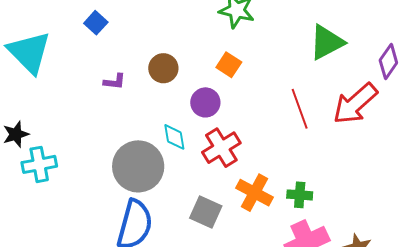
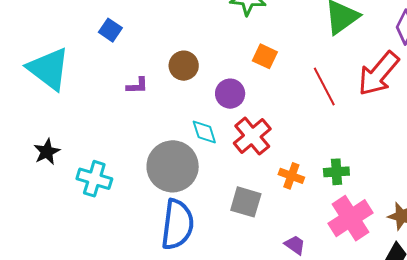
orange square: (229, 65) -> (265, 56), moved
cyan cross: (39, 164) -> (94, 179), moved, turned 36
orange cross: (254, 193) -> (291, 176), size x0.7

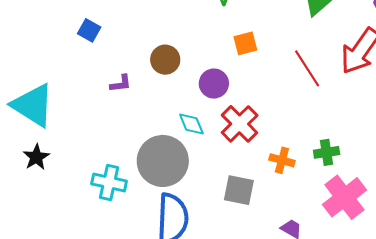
orange square: (265, 56) -> (245, 43), turned -35
cyan triangle: (49, 69) -> (33, 105), moved
cyan cross: (94, 179) -> (109, 182), moved

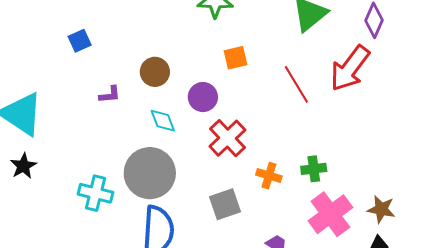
blue square: (89, 30) -> (80, 41), turned 35
cyan diamond: (191, 124) -> (163, 121), moved
gray square: (239, 190) -> (225, 204), turned -32

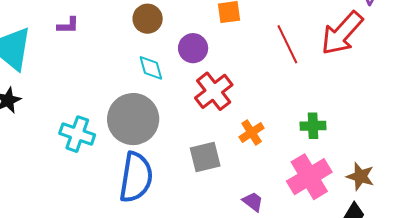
purple L-shape: (110, 95) -> (68, 25), moved
green cross: (314, 169) -> (313, 126), moved
orange cross: (269, 176) -> (252, 132), turned 35

